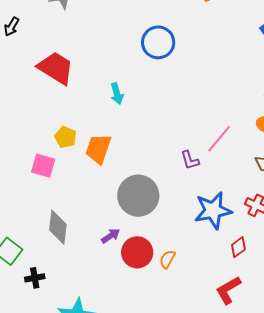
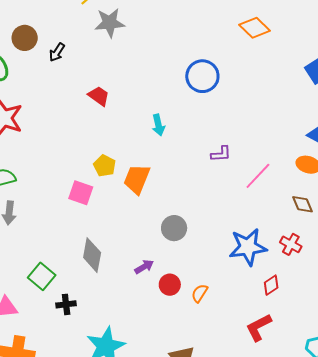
red trapezoid: (56, 68) -> (99, 96), size x0.6
purple L-shape: (190, 160) -> (221, 154), moved, turned -80
gray circle: (138, 196) -> (174, 228), size x0.6
red circle: (137, 252) -> (170, 285), size x0.7

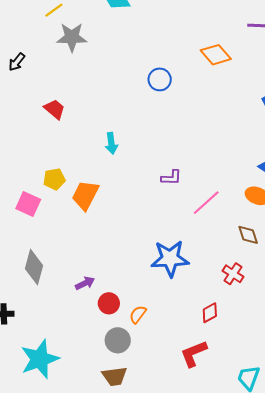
blue circle: (202, 76) -> (160, 79), moved, size x0.7
yellow pentagon: (105, 166) -> (54, 179), turned 30
gray circle: (174, 228) -> (118, 340), moved
blue star: (248, 247) -> (170, 259), moved

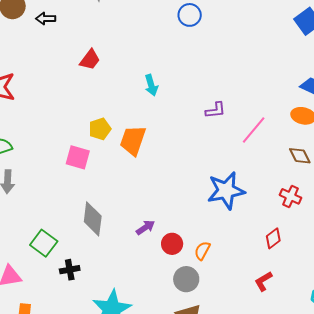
black arrow: (17, 62) -> (46, 19), turned 60
red trapezoid: (55, 109) -> (90, 60), turned 95
red L-shape: (194, 354) -> (263, 281), size x0.7

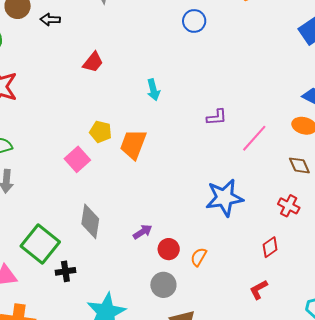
yellow pentagon: (100, 129) -> (101, 132), turned 30
pink square: (78, 157) -> (77, 159), turned 30
green square: (44, 243) -> (40, 244), size x1.4
gray circle: (186, 279) -> (163, 285), moved

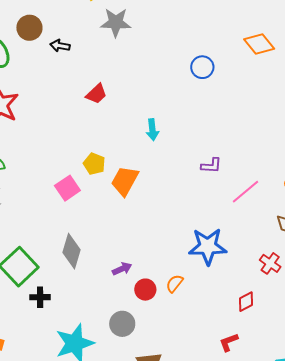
orange semicircle: (199, 257) -> (175, 283), moved
gray circle: (163, 285) -> (122, 324), moved

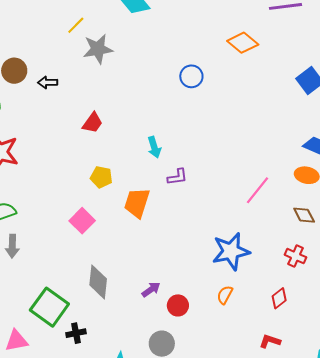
yellow pentagon: (94, 164) -> (101, 177), moved
purple L-shape: (211, 166) -> (177, 177), moved
orange semicircle: (175, 283) -> (225, 295), moved
red L-shape: (229, 342) -> (270, 341), turned 50

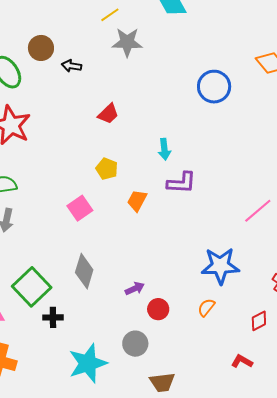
blue circle: (191, 76) -> (214, 87), size x1.4
purple L-shape: (177, 177) -> (182, 183), size x1.4
orange trapezoid: (137, 203) -> (137, 201), size x0.7

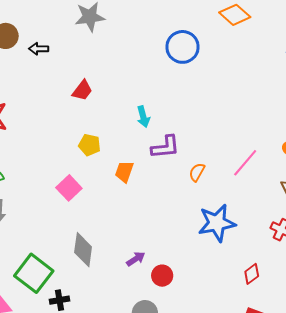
orange semicircle: (206, 307) -> (197, 172), moved
red diamond: (259, 321) -> (252, 274), moved

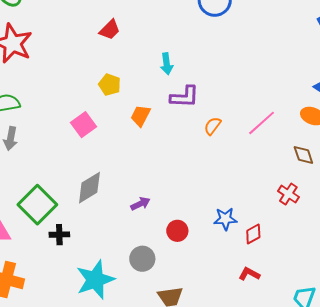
blue star: (217, 223) -> (225, 219), moved, size x0.6
gray diamond: (83, 250) -> (89, 188), turned 44
red circle: (162, 276) -> (177, 231), moved

